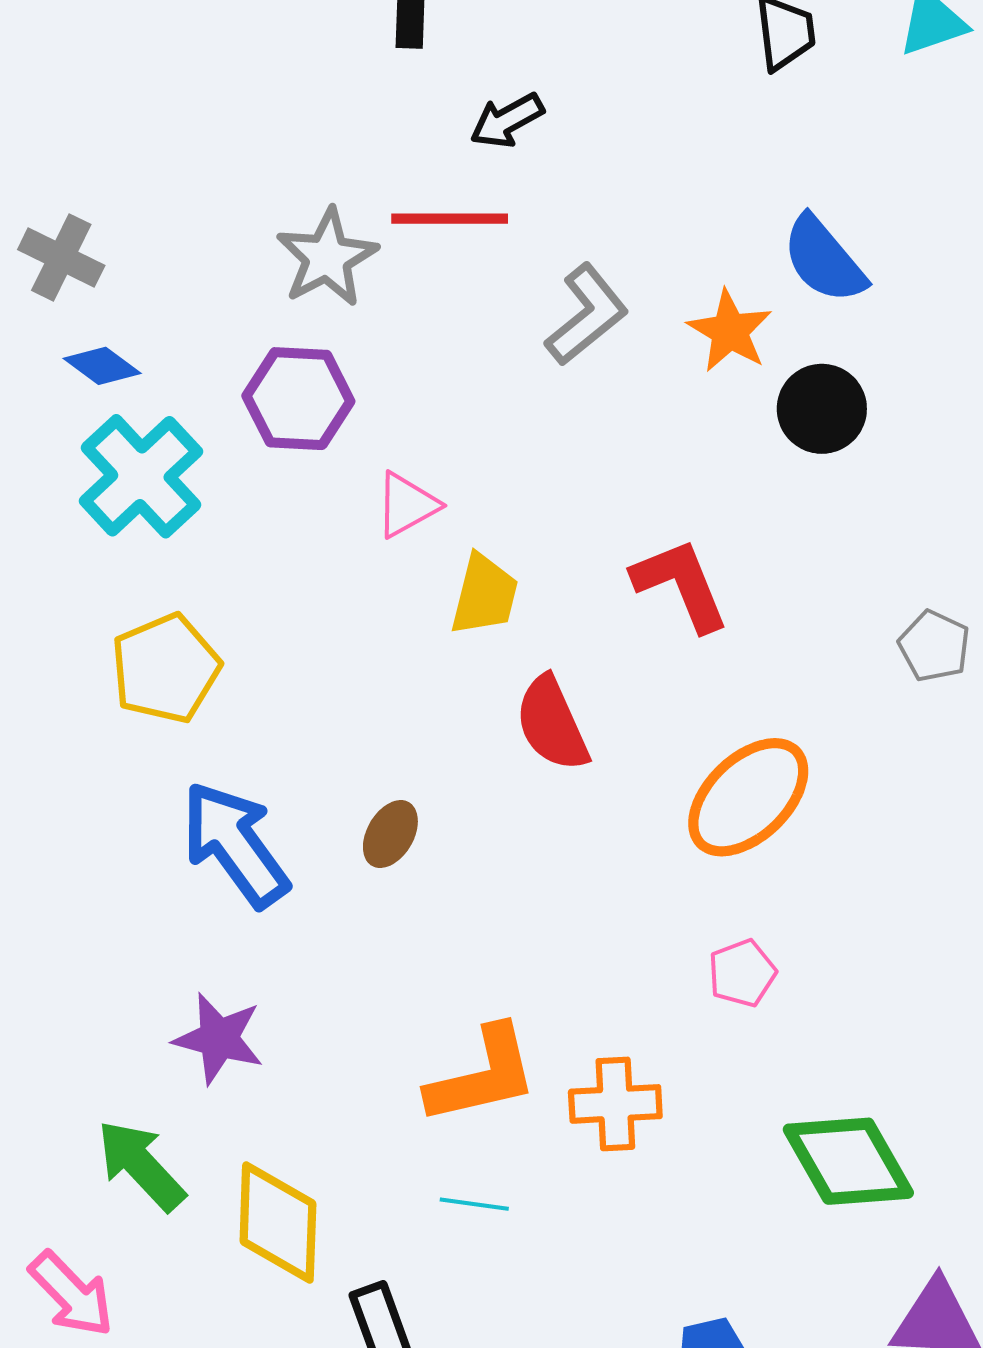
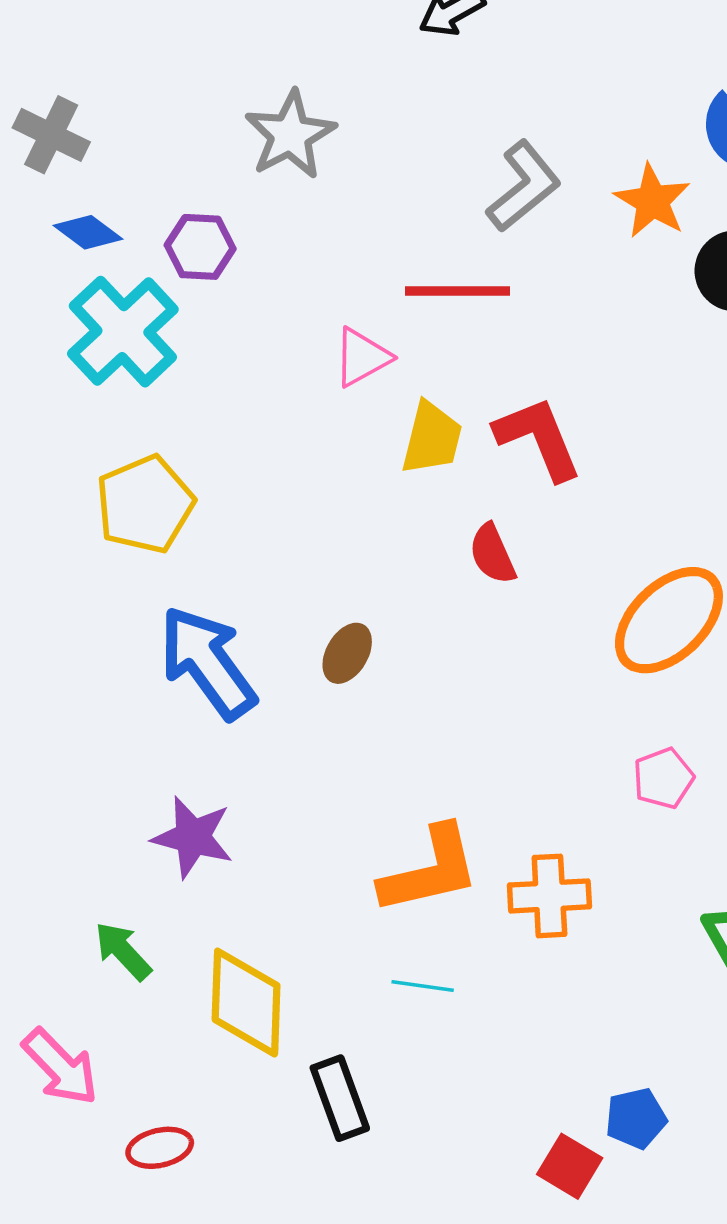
red line: (450, 219) -> (457, 291), moved
purple hexagon: (298, 399) -> (200, 247), moved, size x0.7
red L-shape: (681, 585) -> (538, 438), moved
red semicircle: (552, 724) -> (492, 554), size x0.7
green arrow: (141, 1165) -> (123, 951), size x0.7

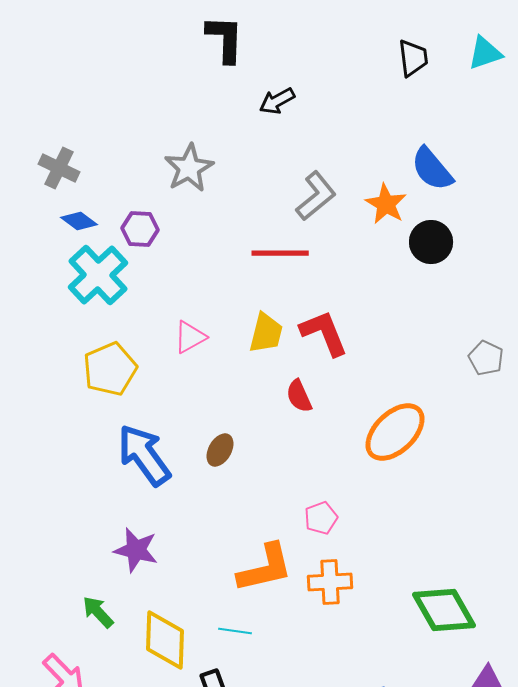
pink triangle: (362, 357) -> (190, 337), moved
pink pentagon: (663, 778) -> (321, 518), moved
cyan line: (423, 986) -> (235, 631), moved

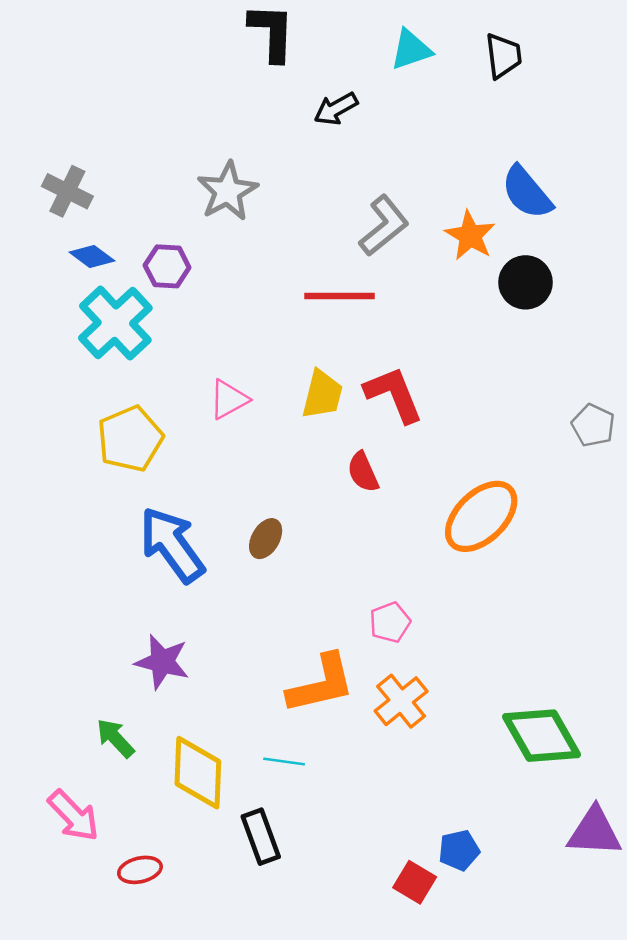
cyan triangle: (485, 53) -> (411, 50), moved
orange cross: (330, 582) -> (401, 701), turned -36

